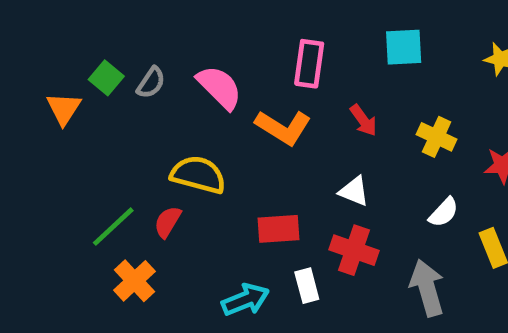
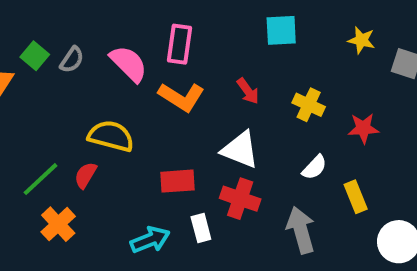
pink rectangle: (309, 64) -> (179, 44), moved
white triangle: (354, 191) -> (240, 150), size x1.5

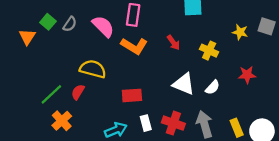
yellow star: (361, 40) -> (240, 32), moved
red star: (363, 128) -> (247, 75), moved
white triangle: (240, 150) -> (184, 84), moved
yellow rectangle: (356, 197) -> (237, 128), moved
red cross: (240, 199) -> (173, 123), moved

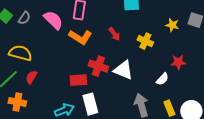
yellow semicircle: (93, 69) -> (20, 53), moved
white semicircle: (212, 87) -> (162, 79), moved
orange cross: (62, 121) -> (17, 102), turned -36
white rectangle: (146, 123) -> (90, 104), size x1.5
red cross: (173, 123) -> (98, 66), moved

